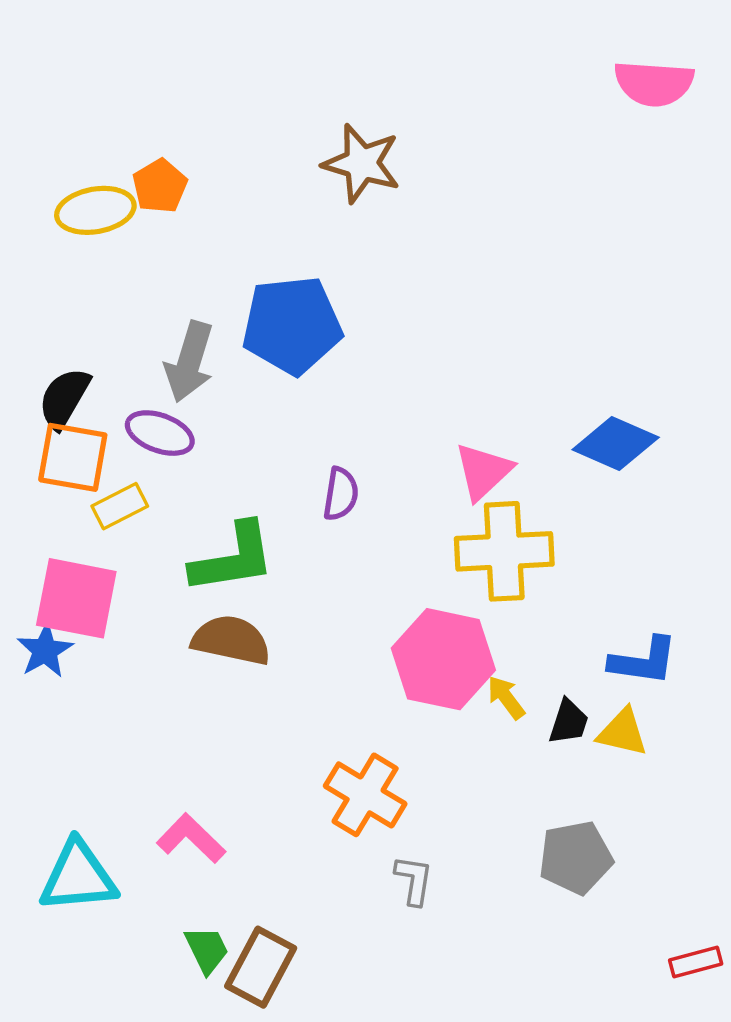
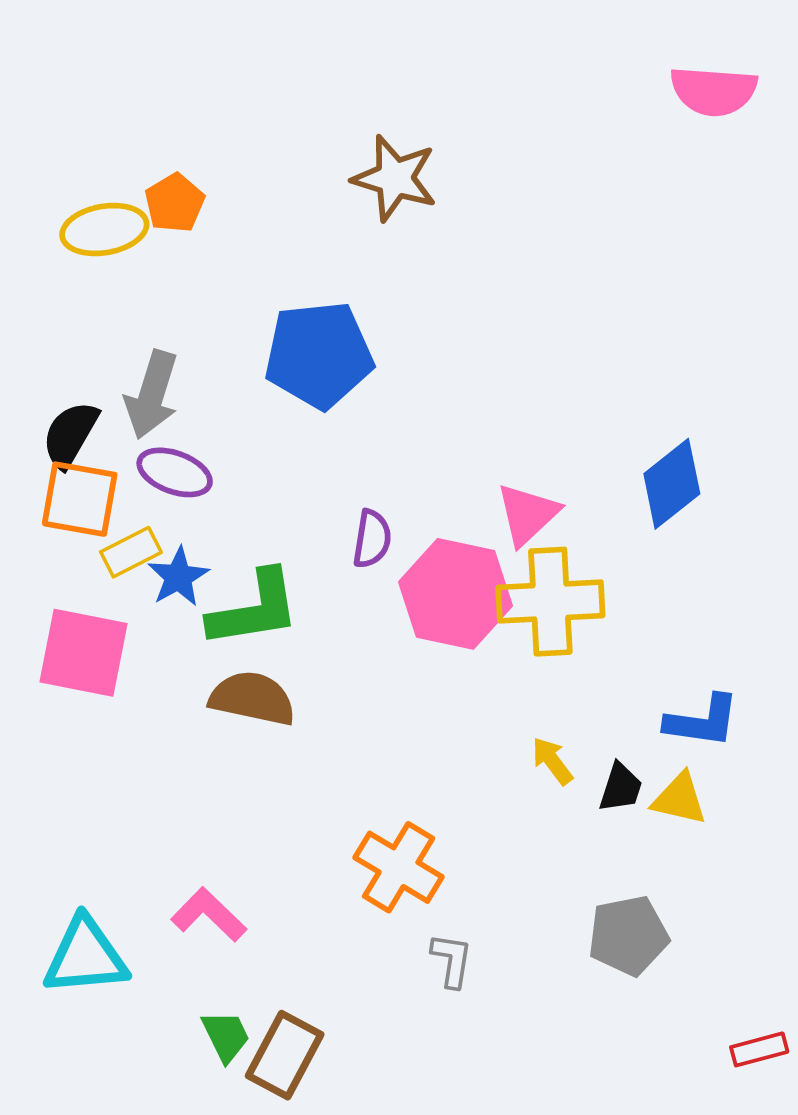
gray arrow: (189, 362) -> (152, 395), moved
blue diamond: (616, 443) -> (672, 484), turned -62
blue star: (45, 651) -> (178, 577), moved
pink hexagon: (443, 659) -> (455, 594), moved

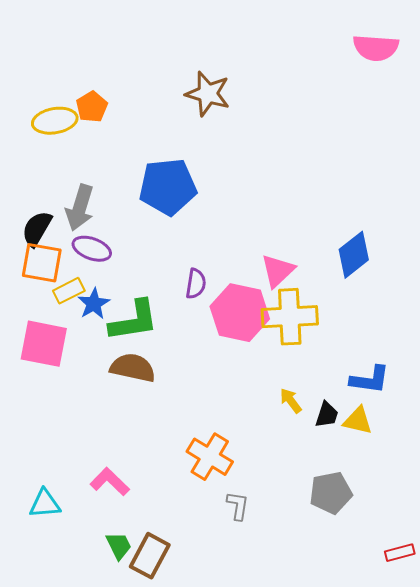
cyan triangle: (85, 956) -> (45, 504), size x0.7

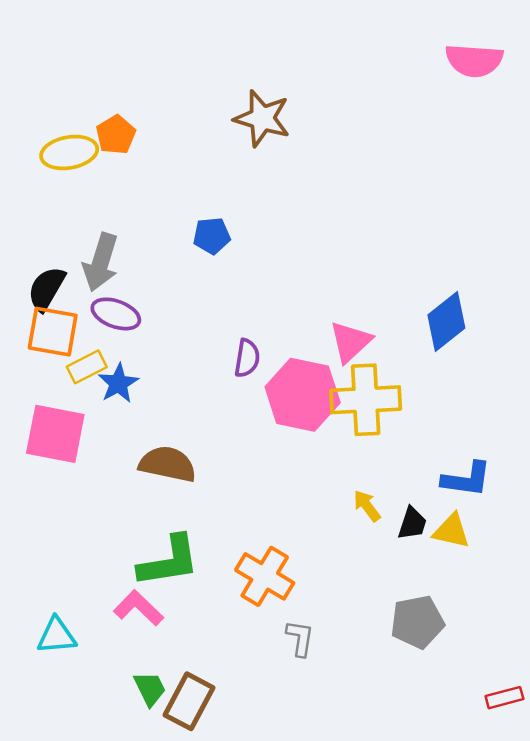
blue pentagon: (168, 187) -> (212, 236), size x0.5
green L-shape: (134, 321) -> (169, 561), moved

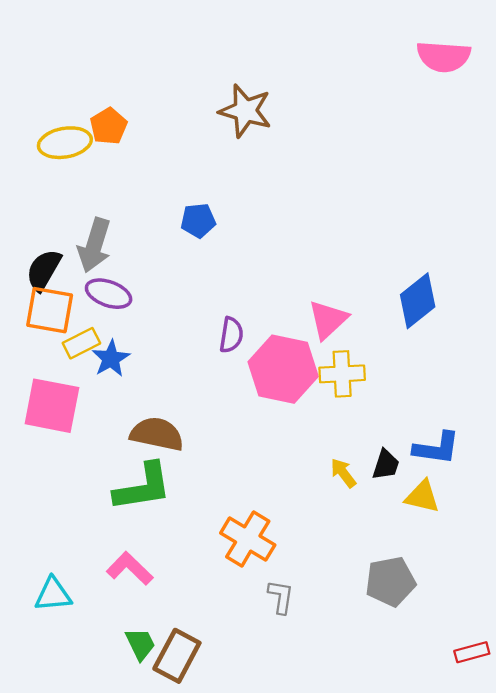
yellow cross: (366, 400) -> (342, 374), size x0.7
black trapezoid: (412, 523) -> (386, 465), moved
green L-shape: (169, 561) -> (143, 487), moved

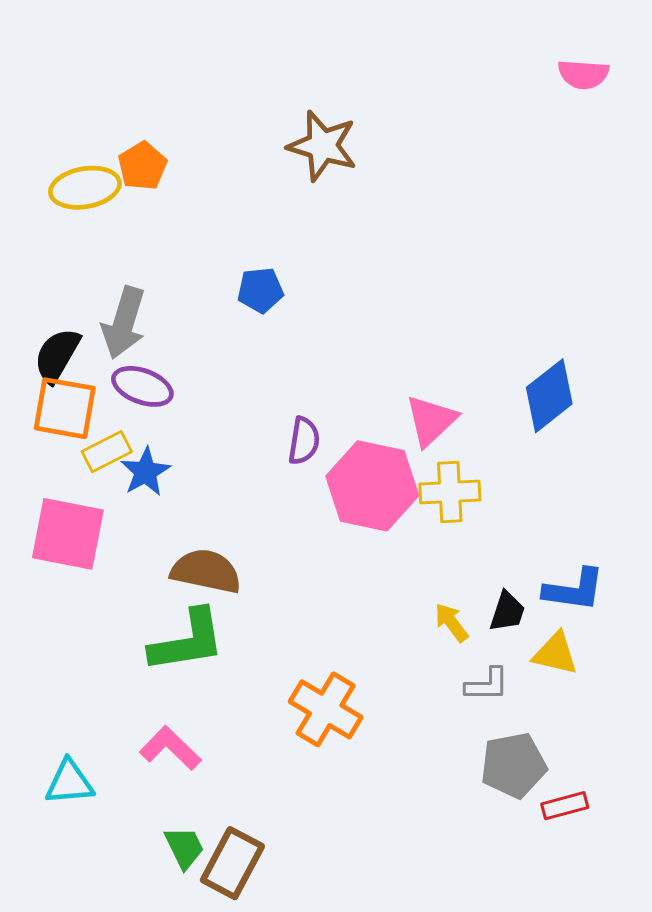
pink semicircle: (444, 57) -> (583, 74), size x0.7
gray L-shape: (281, 597) -> (487, 685), moved, turned 81
red rectangle: (472, 652) -> (565, 806), moved

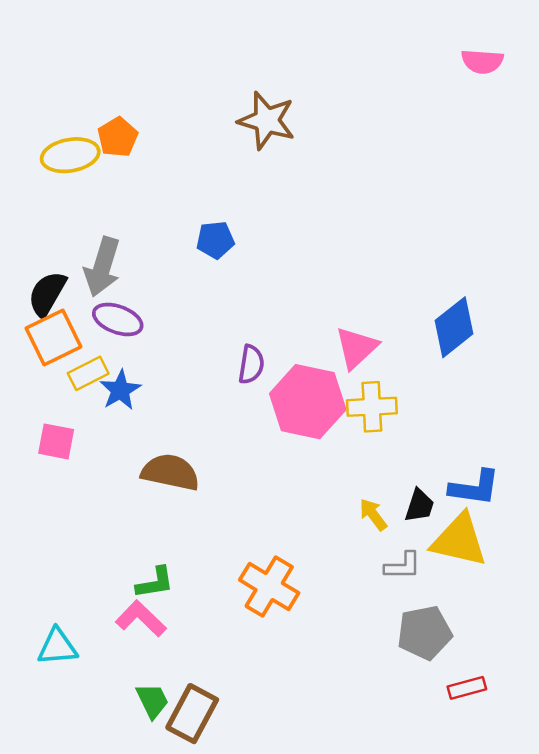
orange square: (65, 408) -> (54, 337), turned -36
pink square: (68, 534) -> (56, 441), size x0.6
green L-shape: (187, 641) -> (155, 583), moved, size x0.6
yellow triangle: (555, 653) -> (459, 540), size x1.5
red rectangle: (565, 806) -> (467, 688), moved

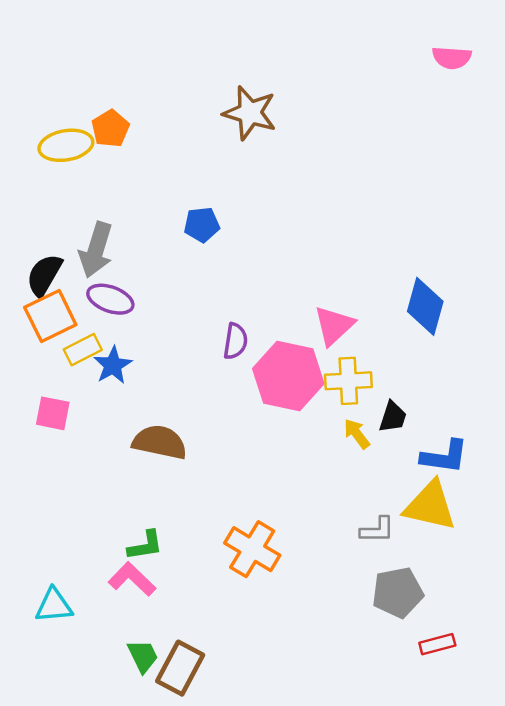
blue diamond: (454, 327) -> (425, 306), turned -36
black trapezoid: (419, 506) -> (393, 417), moved
yellow arrow: (373, 515) -> (357, 434), moved

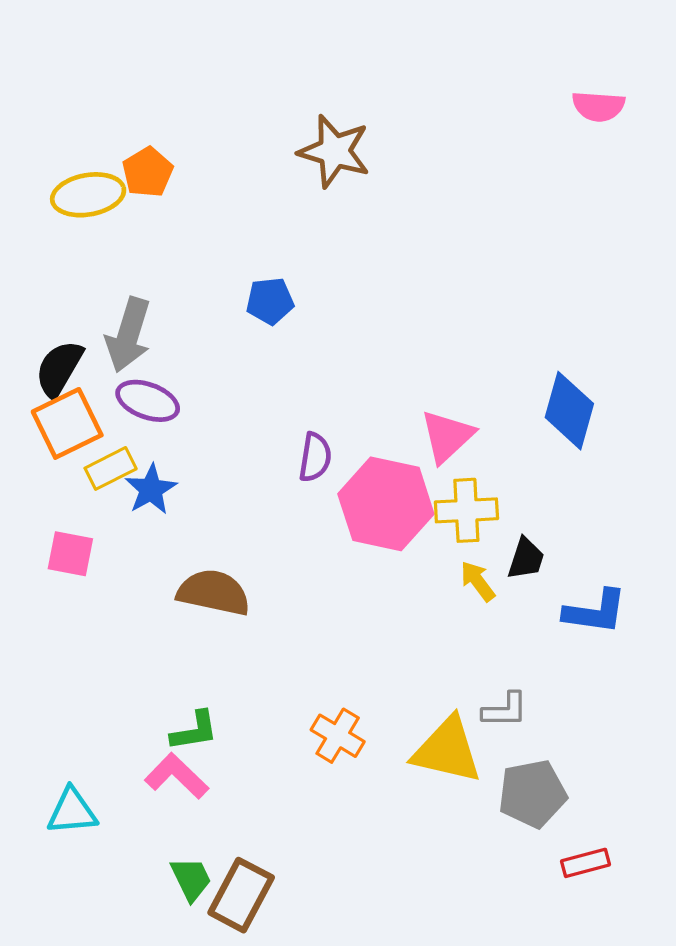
pink semicircle: (452, 58) -> (598, 106), moved
yellow triangle: (430, 506) -> (447, 750), moved
orange cross: (252, 549) -> (338, 736), size x0.7

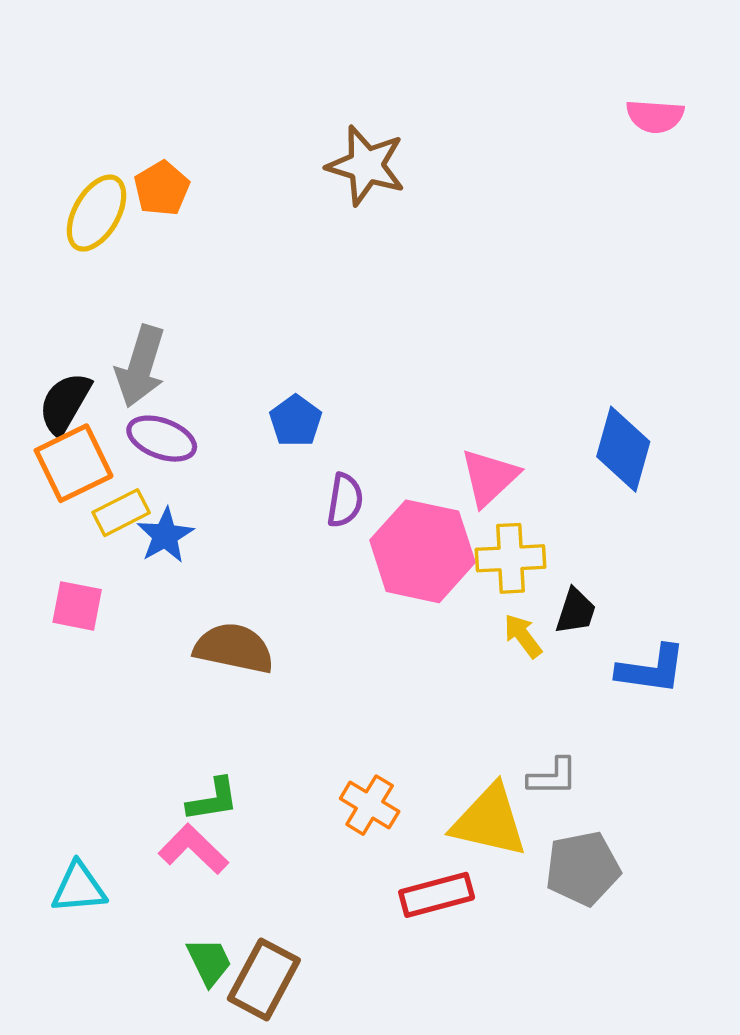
yellow ellipse: (88, 195) -> (96, 213), turned -50
blue pentagon: (270, 301) -> (296, 421), moved, turned -30
red rectangle: (586, 863) -> (437, 895), moved, size x1.4

